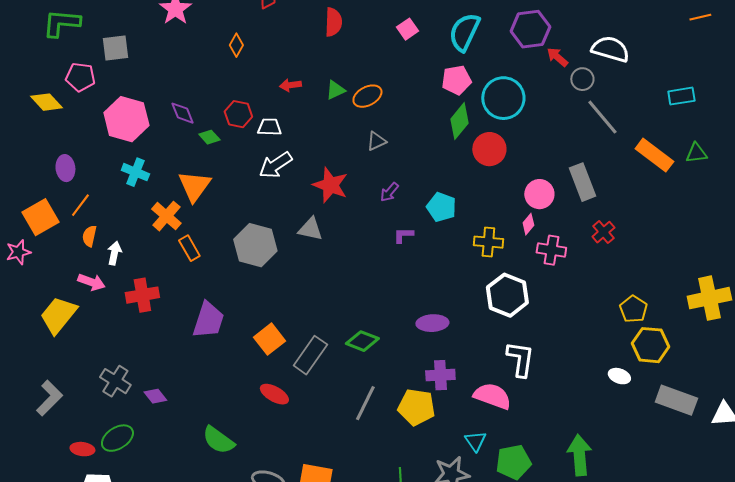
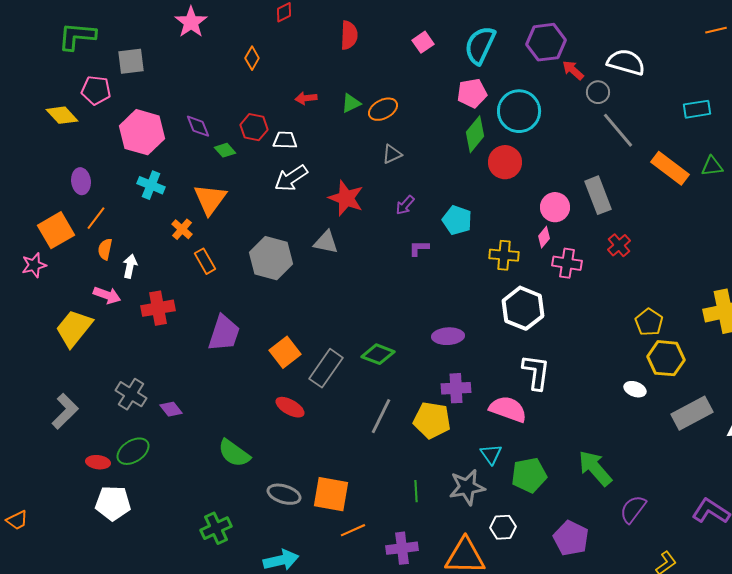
orange cross: (166, 216) -> (182, 229), size x0.7
gray rectangle: (676, 400) -> (692, 413), turned -48
green arrow: (579, 455) -> (595, 468), turned -36

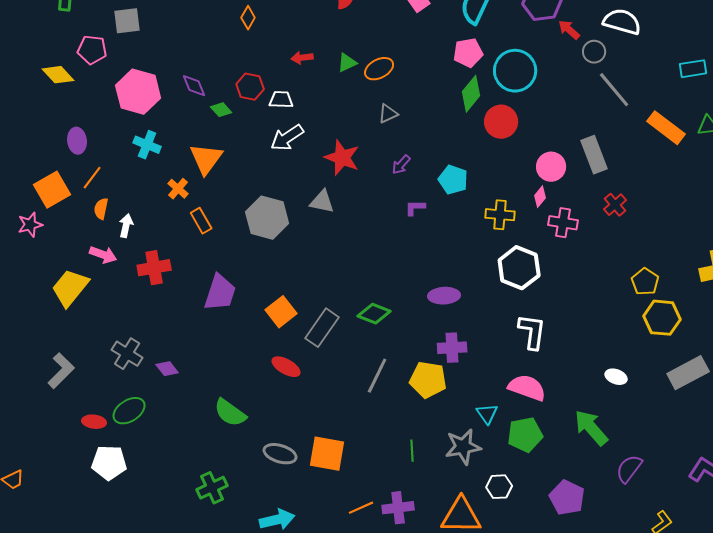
white ellipse: (635, 389) -> (616, 377), moved
pink semicircle: (508, 409) -> (527, 388), moved
orange line: (353, 530) -> (361, 508), moved

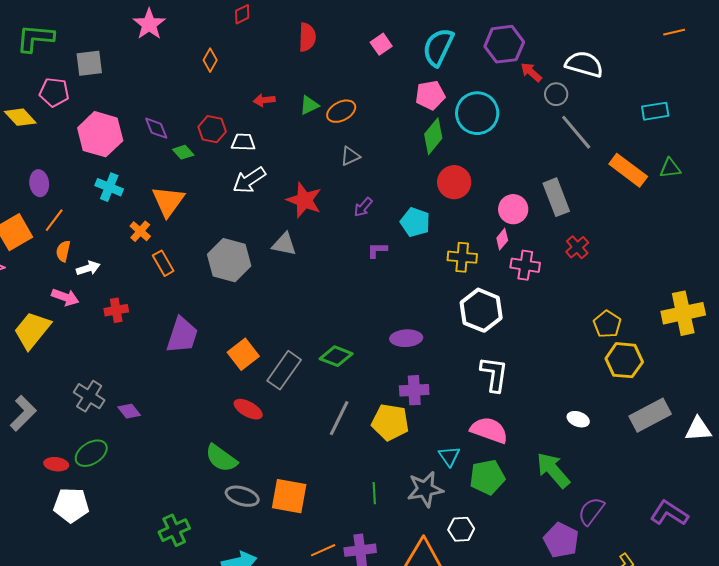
red circle: (501, 122) -> (454, 182), moved
white arrow: (126, 226) -> (88, 268), turned 60
red cross: (154, 268) -> (116, 310), size x0.7
green semicircle: (230, 413) -> (221, 458), moved
purple pentagon: (567, 498) -> (561, 540), moved

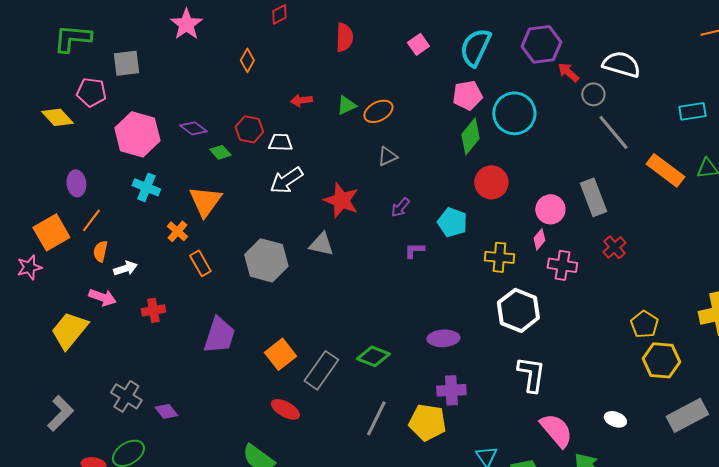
purple diamond: (156, 128) -> (193, 128), turned -32
pink semicircle: (489, 430) -> (556, 430), moved, turned 30

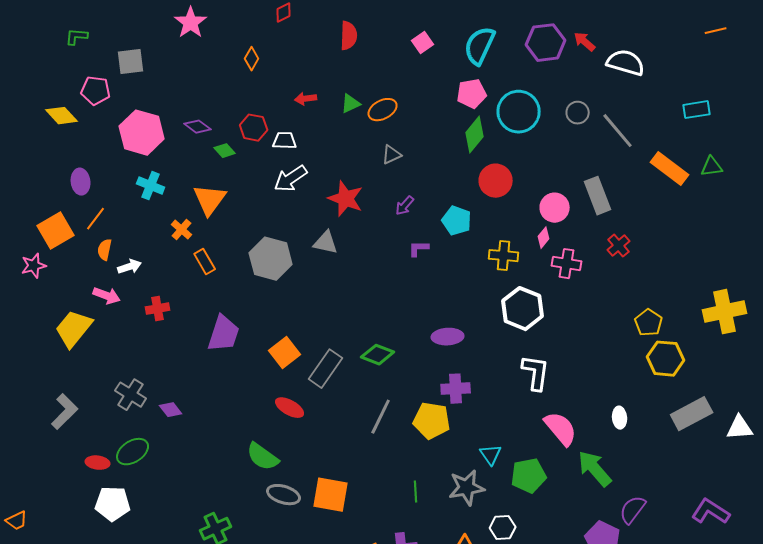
green L-shape: (72, 38) -> (77, 37), size x0.6
red arrow: (568, 72) -> (585, 42), moved
gray circle: (593, 94) -> (578, 113), moved
white ellipse: (615, 419) -> (620, 418), turned 65

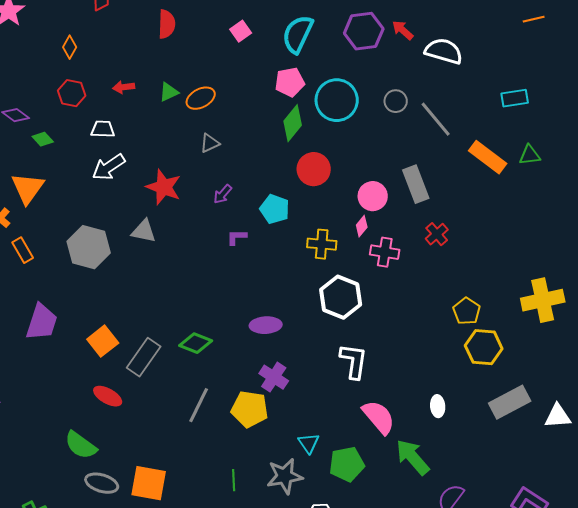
red hexagon: (254, 128) -> (72, 93), moved
purple cross: (456, 389) -> (274, 377), turned 36

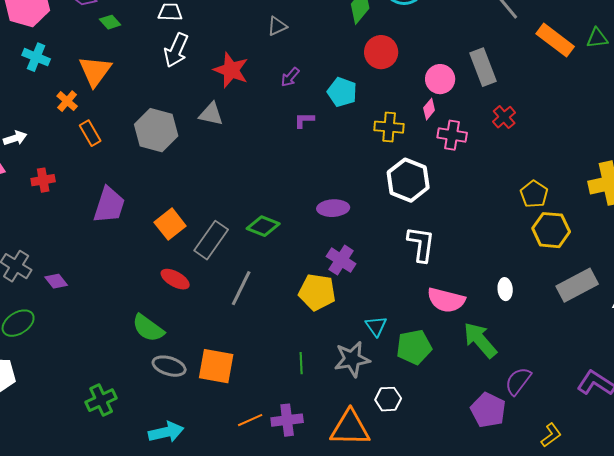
white arrow: (109, 167) -> (176, 50), turned -32
gray line: (199, 405) -> (241, 288), moved
pink semicircle: (379, 417) -> (446, 300), turned 144

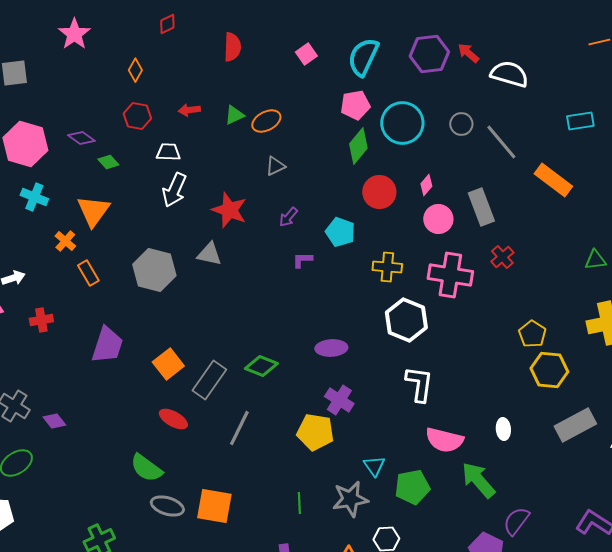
green triangle: (597, 38) -> (595, 260), moved
pink diamond: (429, 109) -> (426, 185), moved
pink cross: (452, 135) -> (450, 275), size x1.5

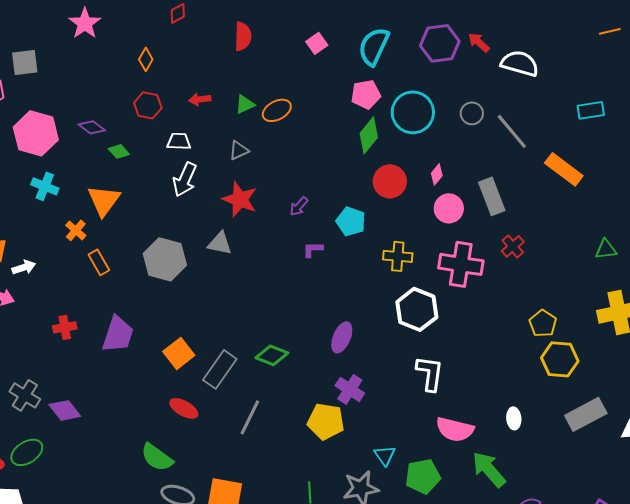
gray triangle: (275, 166) -> (239, 150), moved
red cross: (41, 320) -> (65, 327), moved
purple ellipse: (331, 348) -> (342, 337), turned -64
purple diamond: (54, 421) -> (65, 410), size x1.4

